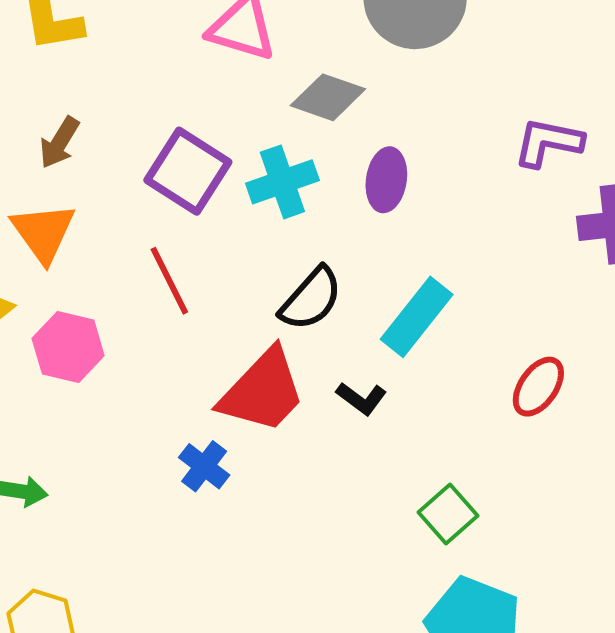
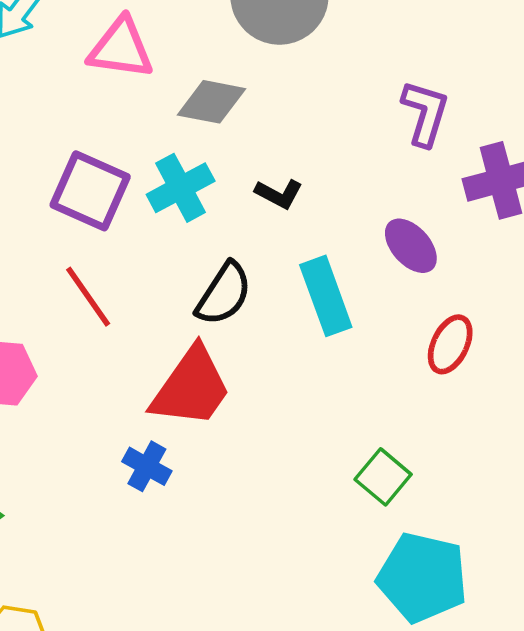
purple L-shape: (548, 142) -> (425, 113), turned 104
purple ellipse: (386, 180) -> (411, 246), moved, turned -42
cyan rectangle: (417, 317) -> (326, 296), turned -50
black L-shape: (361, 398) -> (279, 194), moved

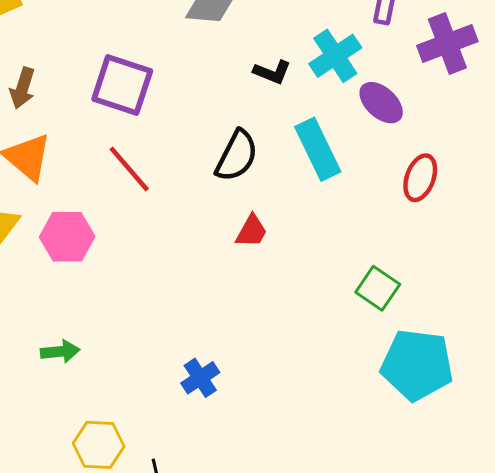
cyan cross: (181, 188) -> (335, 56), moved
red trapezoid: (191, 387) -> (252, 231), moved, size x0.5
blue cross: (147, 466) -> (200, 378), moved, turned 33

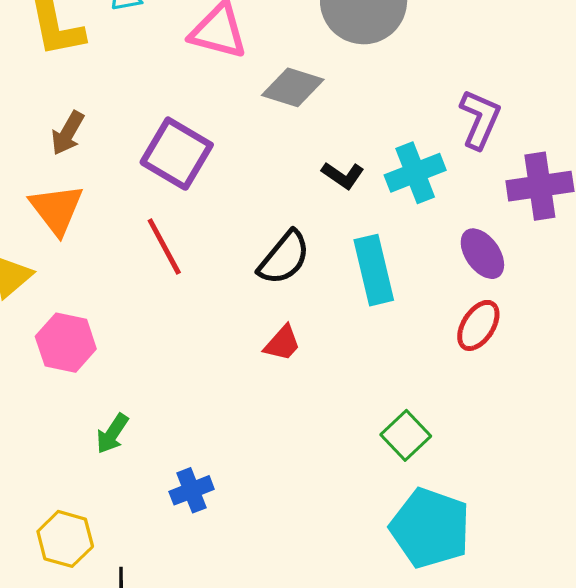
purple ellipse: (381, 103) -> (482, 254), moved
pink hexagon: (67, 237) -> (66, 343), moved
green arrow: (60, 352) -> (112, 434), moved, turned 117

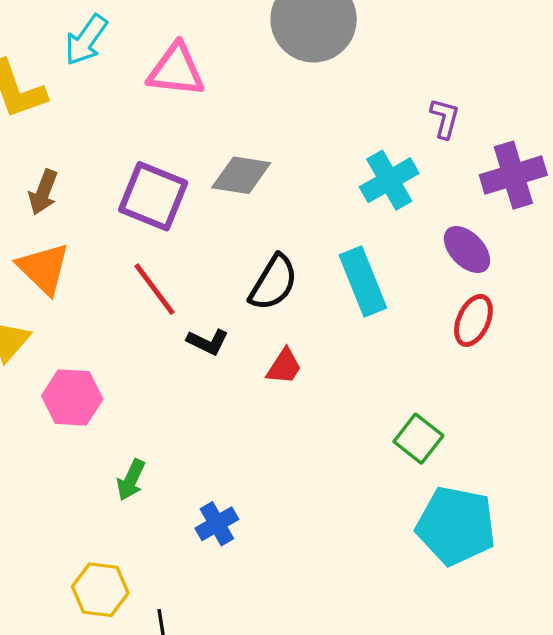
gray diamond: (293, 87) -> (241, 175), moved
purple L-shape: (480, 119) -> (445, 118), size x0.7
black L-shape: (343, 175) -> (208, 342), moved

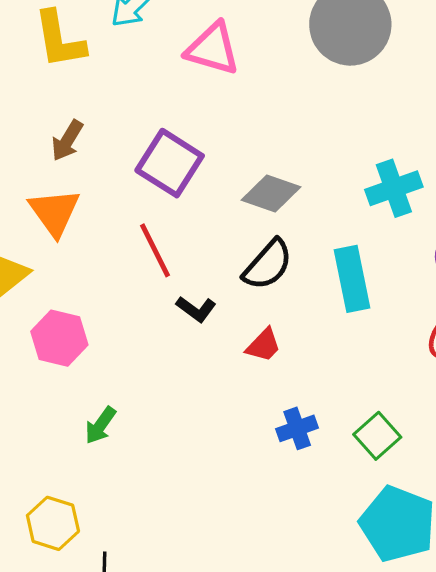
gray diamond: (241, 175) -> (271, 194), moved
blue cross: (217, 524) -> (297, 428), moved

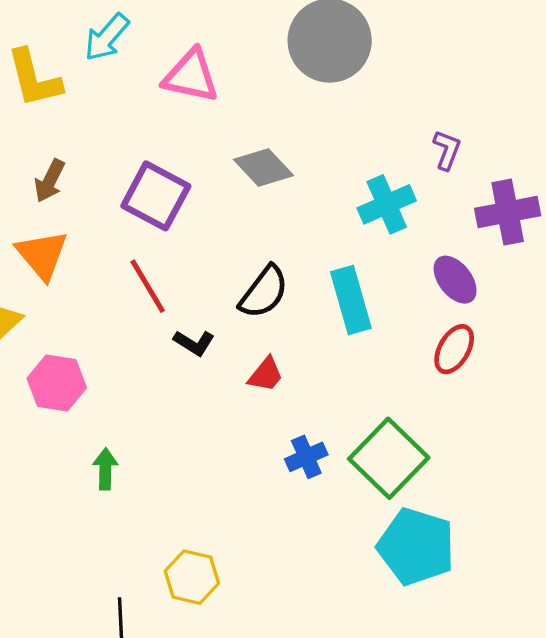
gray diamond: (271, 194) -> (264, 168), moved, turned 32
green arrow: (100, 425) -> (105, 469), turned 150
green square: (377, 436) -> (389, 458), size x1.6
yellow hexagon: (53, 523) -> (192, 577), moved

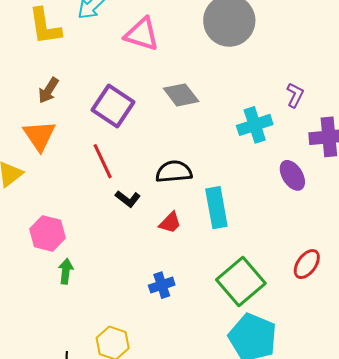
black semicircle: (264, 292) -> (174, 172), turned -138
cyan rectangle: (351, 300) -> (216, 208), moved
red ellipse: (454, 349) -> (307, 264), moved
pink hexagon: (57, 383) -> (48, 234), moved
blue cross: (306, 457) -> (162, 285), moved

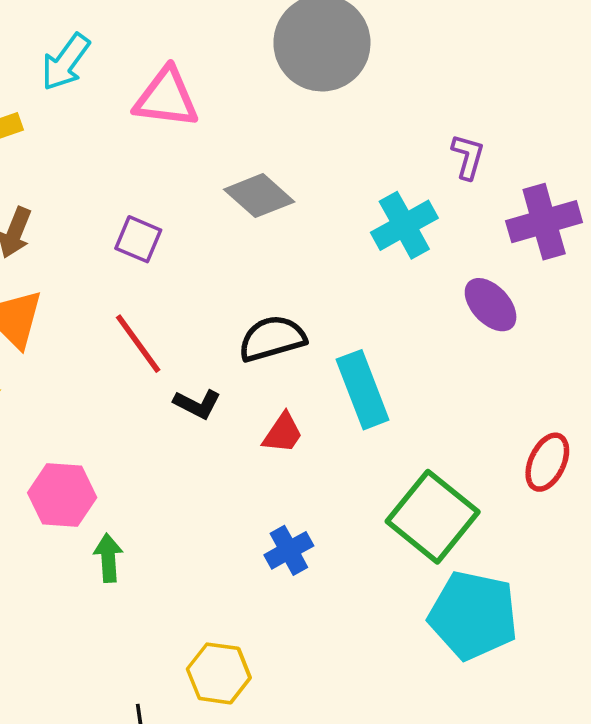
purple square: (113, 106) -> (138, 239), size x0.6

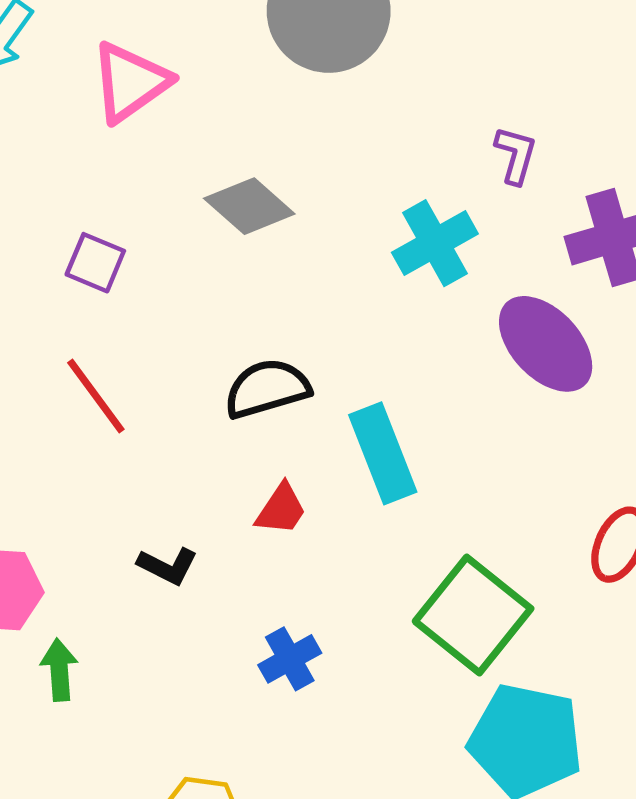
pink triangle: (166, 98) -> (130, 82), turned -42
purple ellipse: (491, 305) -> (546, 344), size x1.4
black L-shape: (197, 404) -> (168, 566), moved

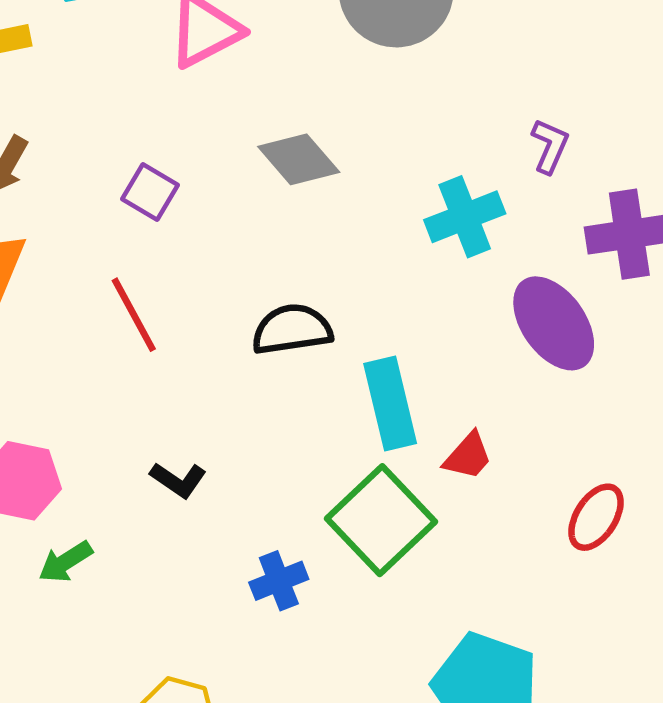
red trapezoid: (281, 509) -> (468, 456), moved
green square: (473, 615) -> (381, 520), moved
green arrow: (59, 670) -> (66, 562), turned -126

